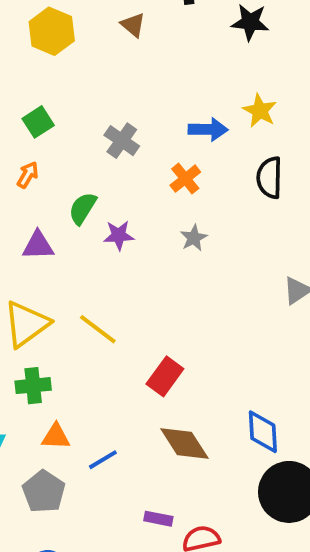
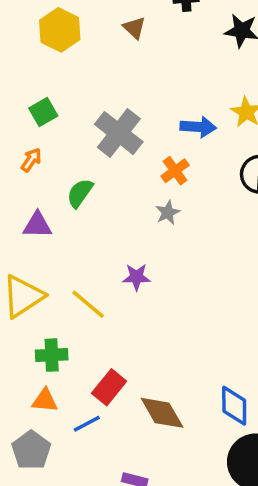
gray cross: (122, 141) -> (119, 133), size x1.5
purple star: (119, 235) -> (136, 277), moved
gray star: (194, 238) -> (168, 213), moved
red rectangle: (165, 376) -> (109, 387), moved
green cross: (33, 386) -> (52, 355), moved

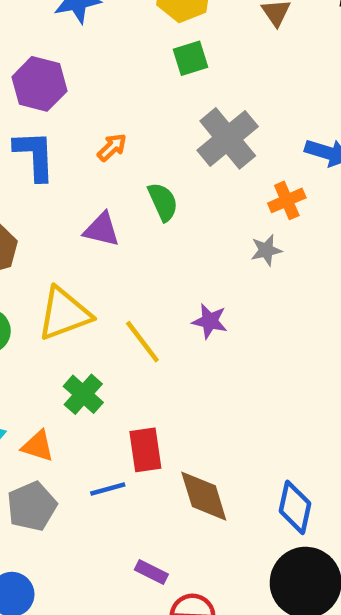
green square: (43, 112) -> (191, 58), moved
green semicircle: (80, 193) -> (163, 202), turned 108
green cross: (52, 355) -> (83, 394), turned 32
red rectangle: (109, 387) -> (145, 450), turned -60
orange triangle: (45, 400) -> (38, 446), moved

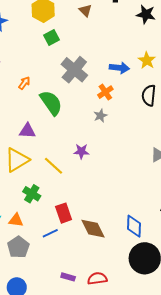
green semicircle: (163, 202) -> (51, 103), size x1.5
purple triangle: (102, 230) -> (27, 131), moved
purple rectangle: (151, 572) -> (68, 277), moved

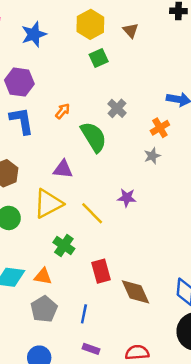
brown triangle: (85, 11) -> (131, 30), moved
gray cross: (74, 70) -> (117, 108), moved, size x0.6
blue line: (50, 233) -> (84, 314), moved, turned -56
purple rectangle: (68, 277) -> (91, 349), moved

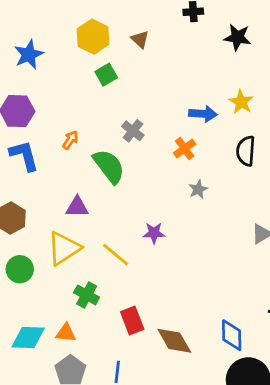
gray star: (152, 156) -> (198, 189), moved

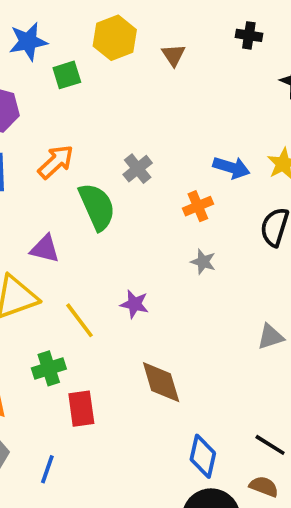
green square: (106, 75) -> (67, 75), moved
orange arrow: (70, 140) -> (56, 162), size x1.5
gray star: (198, 189) -> (203, 262), turned 30
green cross: (87, 295) -> (49, 368), moved, turned 30
brown diamond: (174, 341) -> (161, 382), moved

